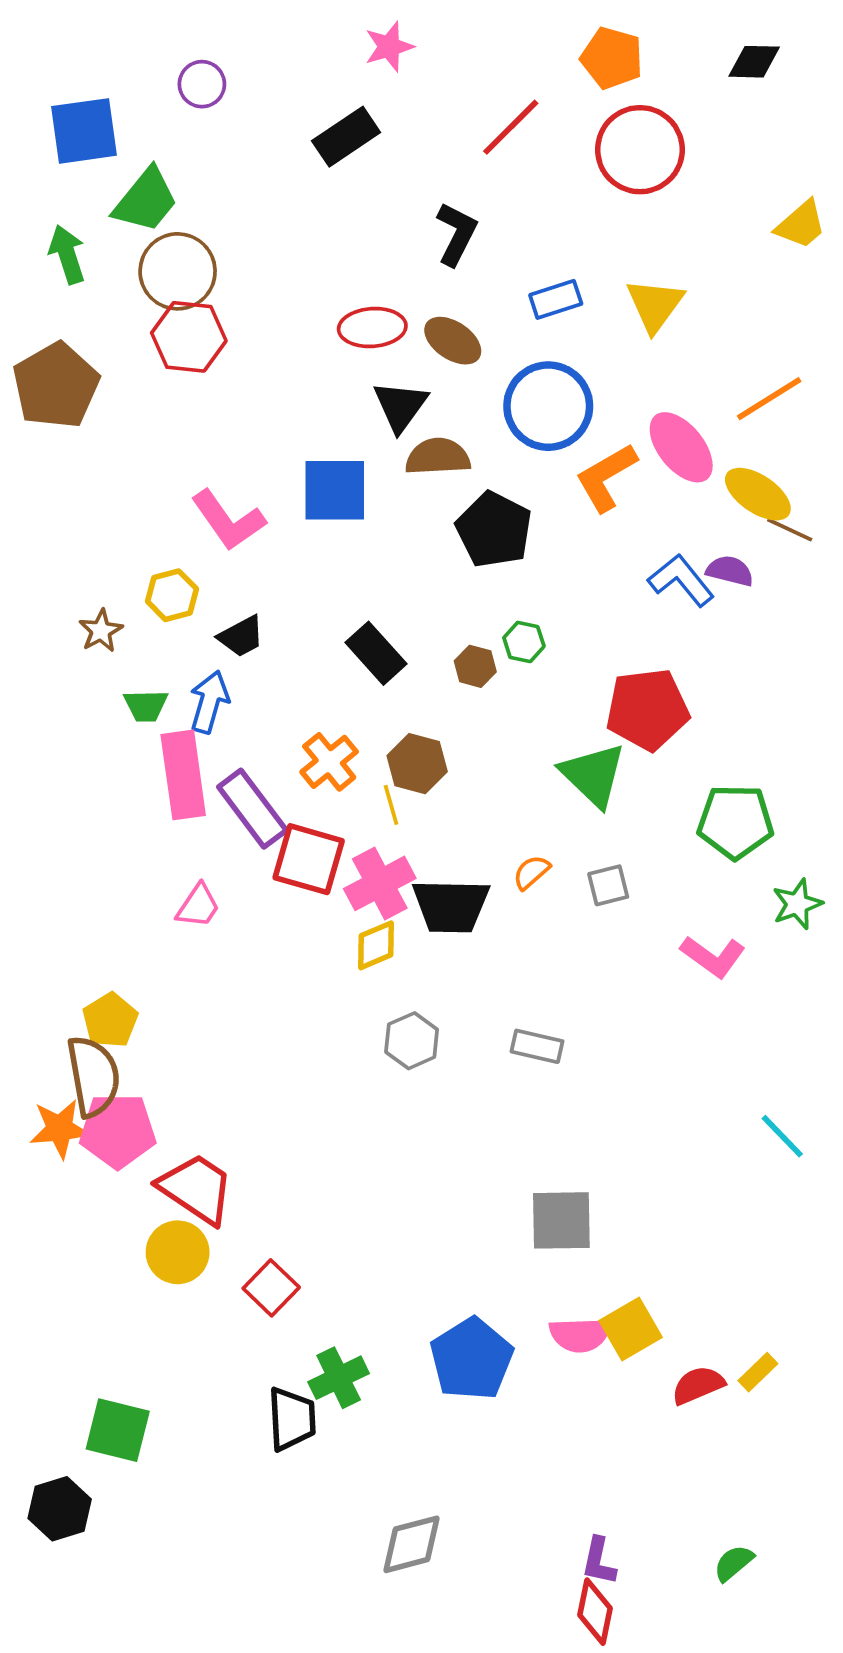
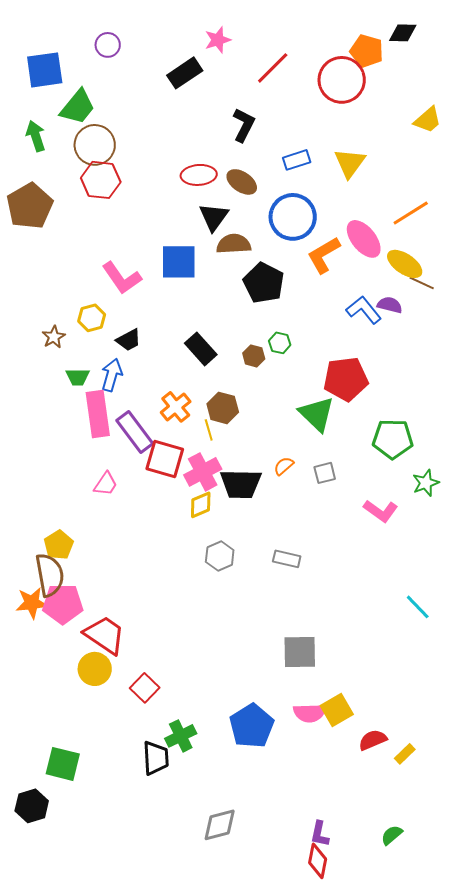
pink star: (389, 47) -> (218, 40), moved
orange pentagon: (612, 58) -> (367, 51), moved
yellow rectangle: (758, 1372) -> (405, 754), moved

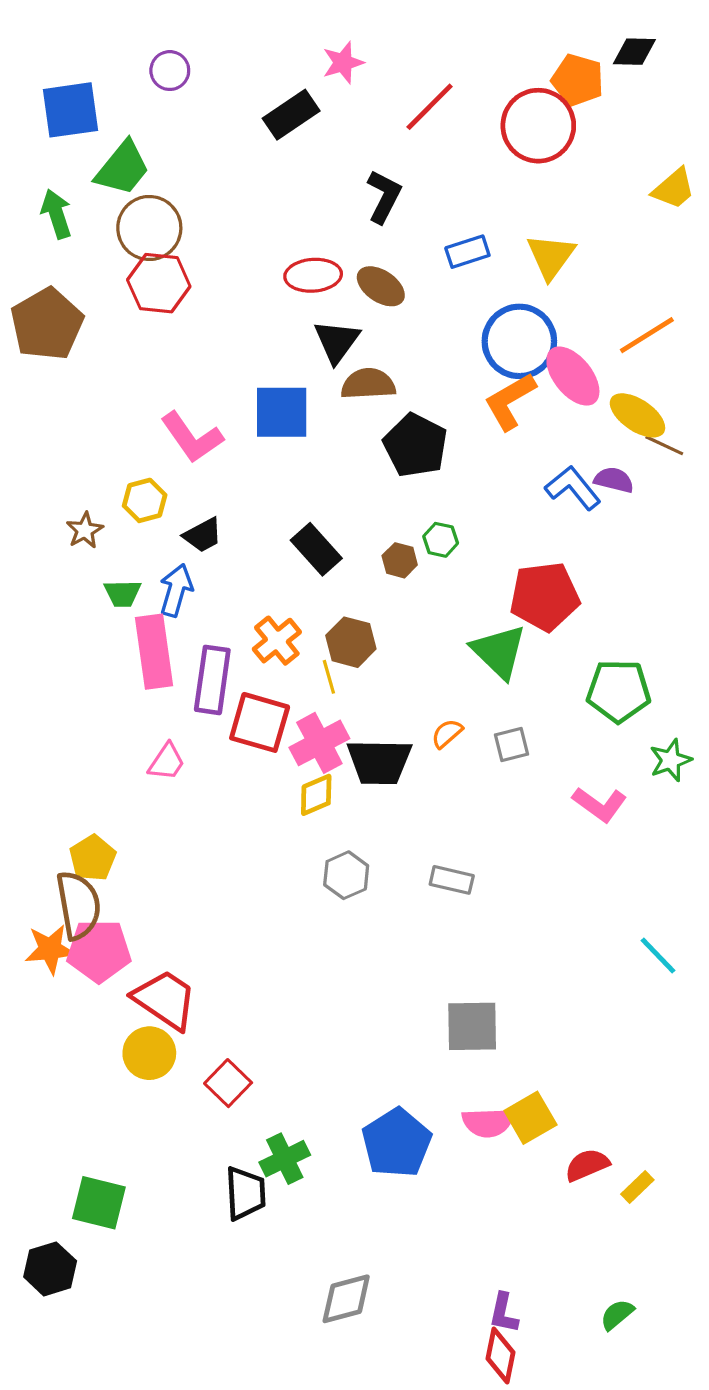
blue circle: (293, 217) -> (519, 341), moved
purple rectangle: (135, 432) -> (212, 680), turned 45

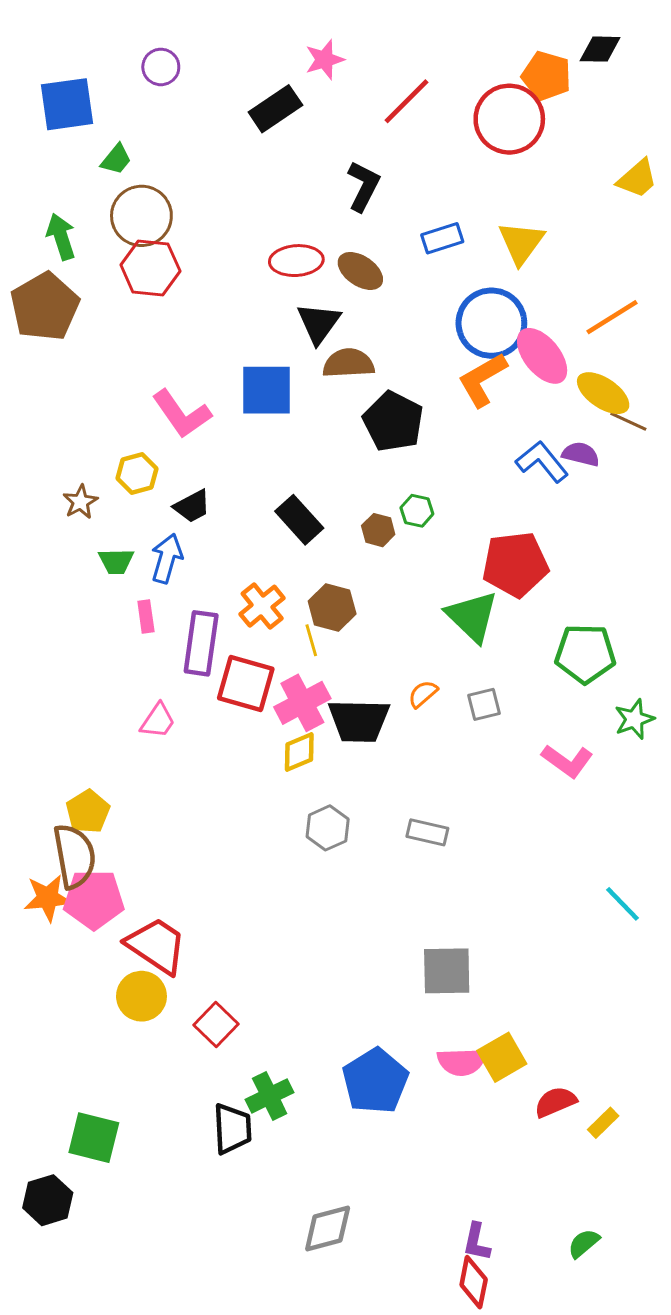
green trapezoid: (123, 168) -> (116, 159), size x0.6
green arrow: (56, 214) -> (61, 237), moved
pink rectangle: (154, 652) -> (146, 616), size x0.5

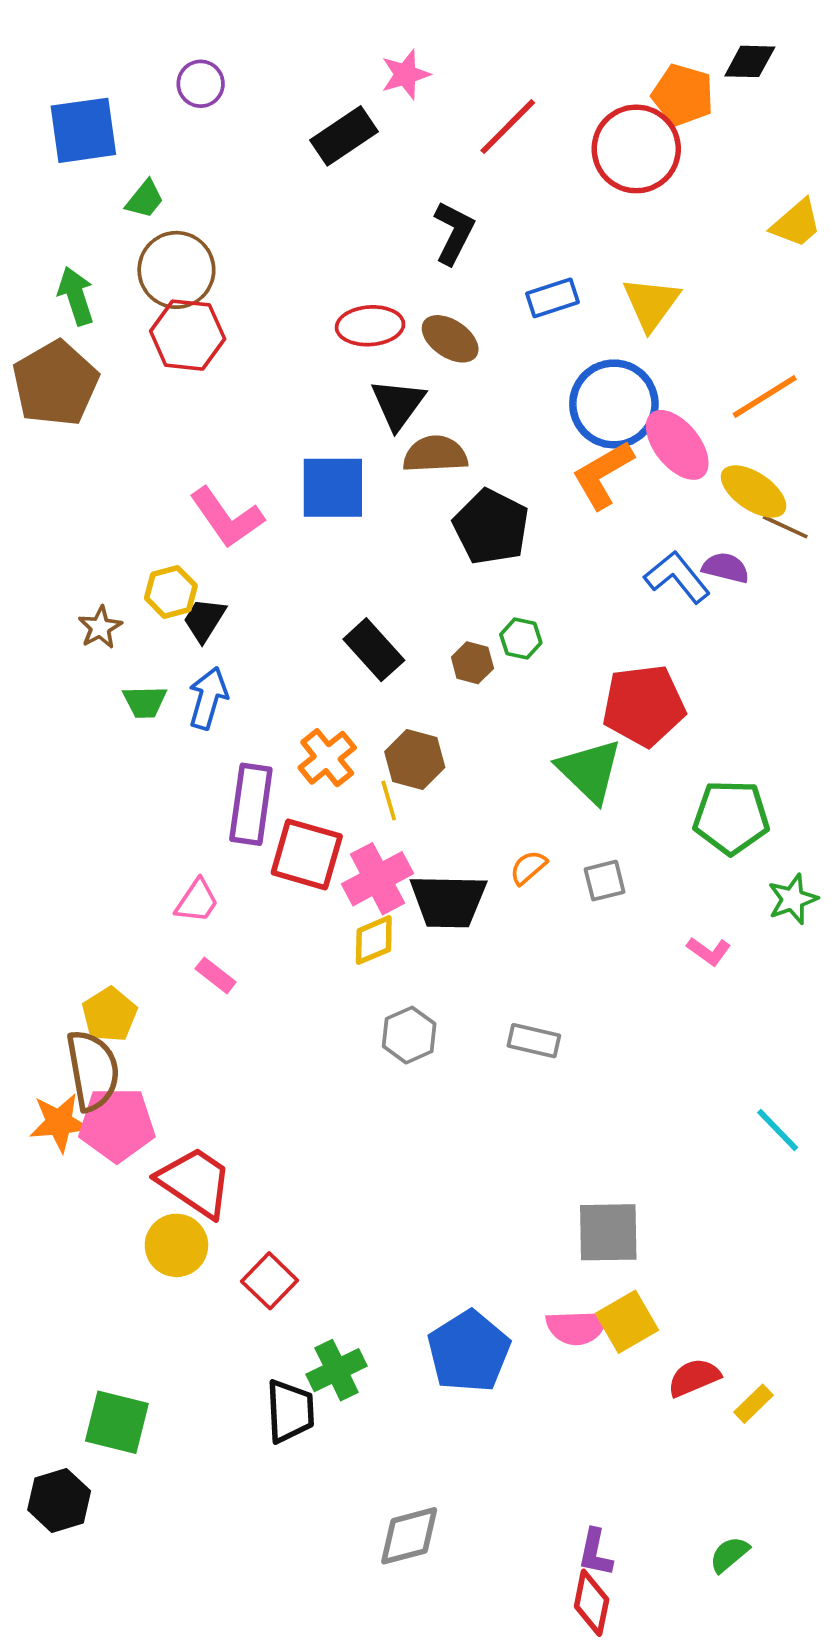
black trapezoid: (192, 506) -> (204, 620), moved, turned 150
pink rectangle: (146, 616) -> (216, 975), moved, turned -44
pink L-shape: (567, 761) -> (709, 951), size x0.7
gray square: (447, 971) -> (608, 1232), moved

